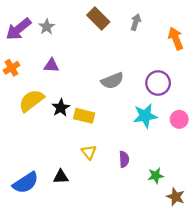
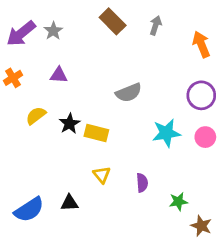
purple circle: (158, 83) -> (201, 95), moved
yellow semicircle: (31, 101) -> (36, 116), size x0.7

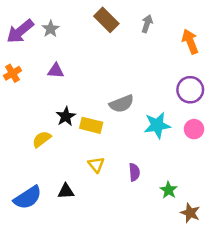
gray semicircle: (129, 93) -> (122, 104), moved
yellow semicircle: (36, 116) -> (42, 139), moved
green star: (178, 202) -> (169, 190), turned -30

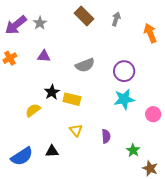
purple circle: (190, 90) -> (124, 71), moved
gray semicircle: (122, 104) -> (85, 65), moved
pink circle: (194, 129) -> (153, 114), moved

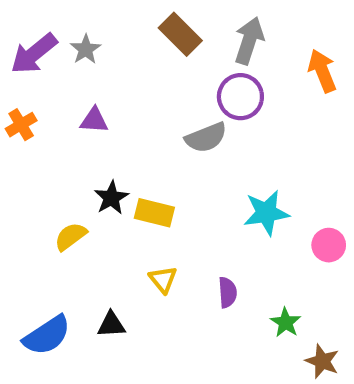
gray arrow: (116, 19) -> (249, 41), size x1.5
gray semicircle: (85, 65) -> (206, 138), moved
purple circle: (124, 71) -> (240, 97), moved

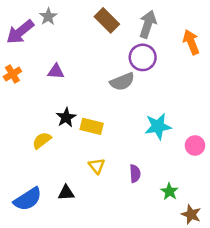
gray star: (86, 49) -> (48, 17), moved

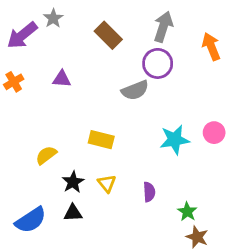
brown rectangle: (107, 20) -> (108, 35), moved
black star: (66, 117) -> (73, 182), moved
pink circle: (195, 145) -> (214, 133), moved
brown star: (191, 214) -> (197, 237), moved

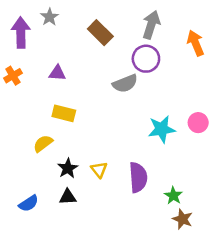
purple arrow: (22, 35) -> (21, 33), turned 128
yellow rectangle: (101, 140) -> (64, 113), moved
purple semicircle: (149, 192) -> (138, 177), size x1.6
blue semicircle: (31, 220) -> (29, 203), size x0.7

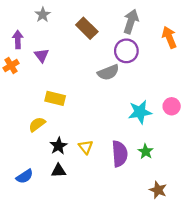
purple arrow: (21, 33) -> (18, 40), moved, size x0.7
purple triangle: (57, 73) -> (42, 55), moved, turned 49
green star: (173, 196) -> (146, 152), moved

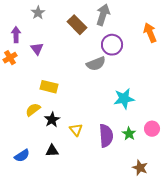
gray arrow: (131, 21) -> (103, 15), moved
pink circle: (172, 106) -> (152, 129), moved
black star: (59, 146) -> (52, 120), moved

